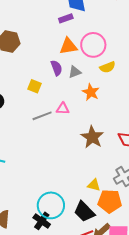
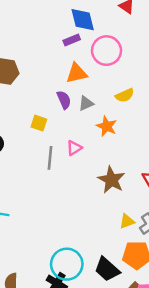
pink circle: (93, 45) -> (106, 51), moved
pink triangle: (63, 109) -> (74, 148), turned -32
gray line: (42, 116) -> (50, 158), turned -60
yellow triangle: (94, 185) -> (127, 221), moved, turned -32

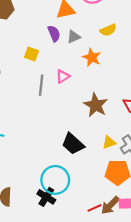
black trapezoid: (107, 269) -> (73, 144), moved

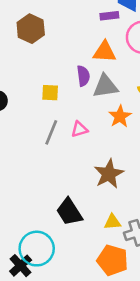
gray triangle: (74, 37) -> (105, 86), size x1.5
yellow square: (32, 54) -> (50, 93), turned -32

